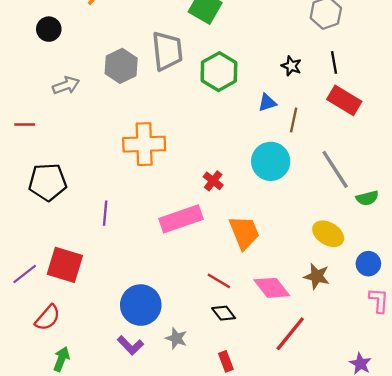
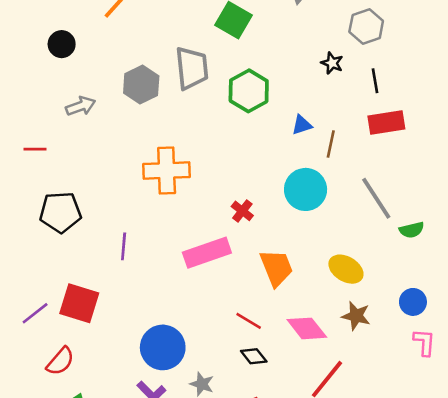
black star: (291, 66) -> (332, 63), moved
red rectangle: (344, 100) -> (386, 122), turned -40
yellow ellipse: (328, 234) -> (346, 269), moved

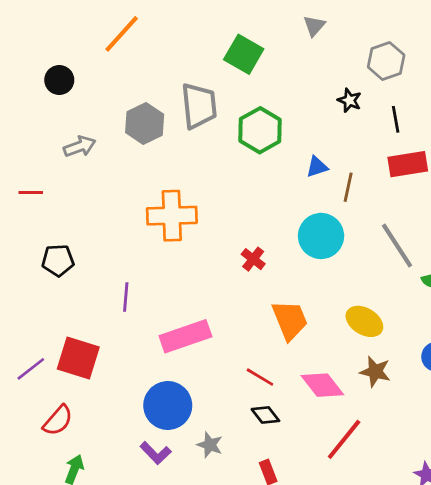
black pentagon: (60, 212) -> (58, 260), size x0.7
pink rectangle: (207, 253) -> (185, 336), moved

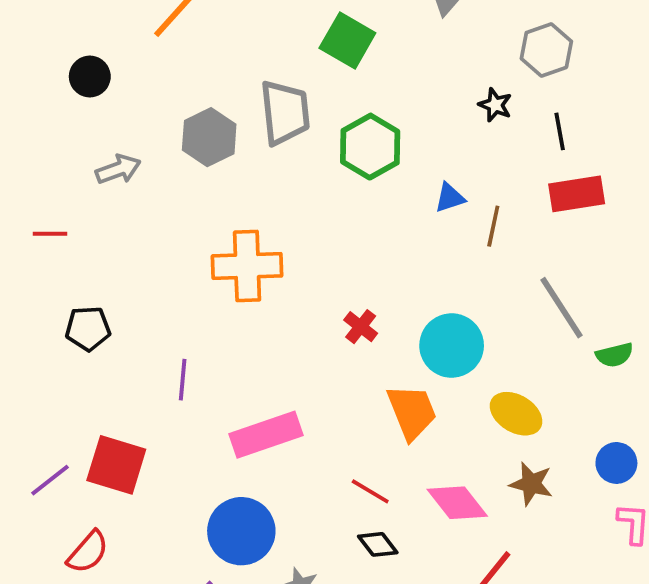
cyan circle: (321, 236) -> (452, 346), moved

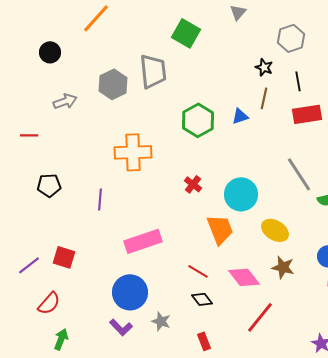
green hexagon: (370, 147) -> (198, 120), moved
brown line: (493, 226) -> (264, 98), moved
purple line: (183, 380) -> (100, 199), moved
red square: (116, 465) -> (64, 257), size x0.7

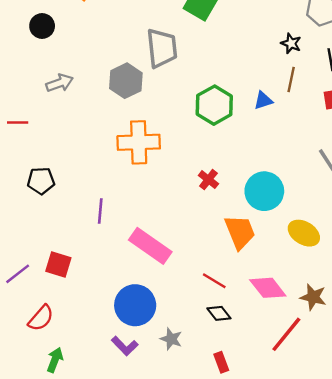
gray hexagon: (113, 84) -> (126, 81), moved
purple line: (100, 199) -> (100, 211), moved
pink rectangle: (143, 241) -> (150, 246), turned 54
brown star: (283, 267) -> (313, 297), moved

